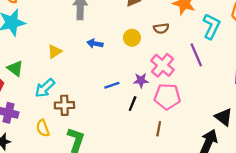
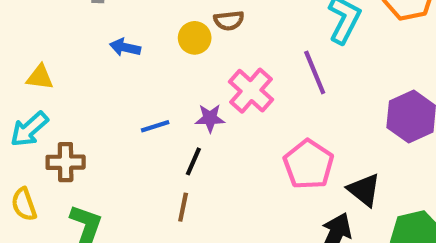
brown semicircle: (161, 28) -> (229, 21), moved
yellow triangle: (55, 51) -> (40, 77), moved, turned 40
pink pentagon: (167, 97) -> (309, 164), moved, turned 30
brown line: (159, 129) -> (183, 207), moved

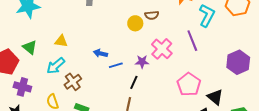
blue arrow: (125, 47) -> (100, 53), moved
brown cross: (66, 162) -> (73, 82), turned -36

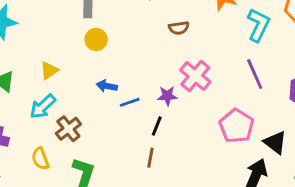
yellow circle: (135, 23) -> (96, 39), moved
yellow triangle: (61, 41) -> (49, 71), turned -40
purple line: (192, 41) -> (255, 74), moved

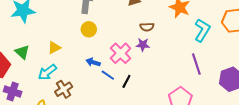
pink cross: (195, 76) -> (121, 53), moved
purple star: (167, 96) -> (143, 45), moved
blue line: (130, 102) -> (108, 75), turned 48
black line: (157, 126) -> (126, 81), moved

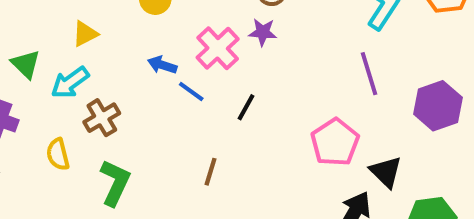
green triangle: (22, 52) -> (26, 64), moved
black line: (126, 81) -> (246, 107), moved

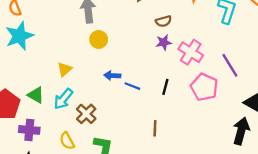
pink cross: (218, 48) -> (191, 52), moved
purple line: (369, 74) -> (230, 65), moved
pink pentagon: (335, 142) -> (204, 87), moved

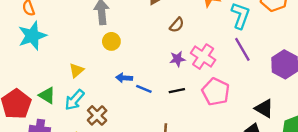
brown semicircle: (164, 21) -> (177, 25), turned -35
purple star: (164, 42) -> (177, 59), moved
purple line: (230, 65) -> (242, 49), moved
black line: (165, 87) -> (177, 91), turned 63

